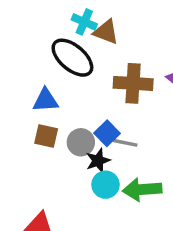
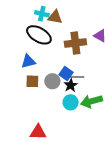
black star: (98, 161) -> (71, 85), moved

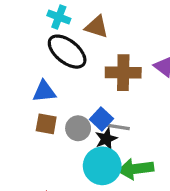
cyan cross: (42, 14) -> (59, 17), moved
cyan circle: (71, 102) -> (102, 166), size x1.5

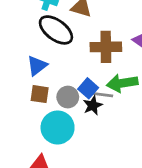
blue triangle: (44, 91) -> (37, 66), turned -30
cyan circle: (102, 166) -> (58, 128), moved
green arrow: (136, 169) -> (122, 83), moved

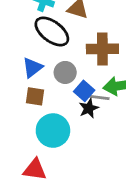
gray circle: (68, 97) -> (65, 72), moved

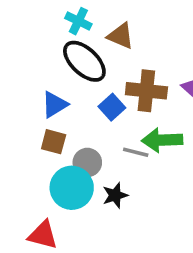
gray circle: (65, 72) -> (87, 162), moved
blue square: (84, 91) -> (112, 107), moved
black star: (89, 108) -> (115, 195), moved

